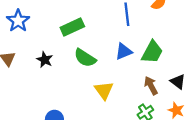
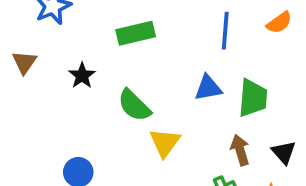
green trapezoid: (152, 52) -> (253, 98), turned -35
green semicircle: (85, 58) -> (134, 105), moved

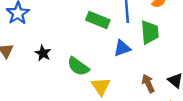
green rectangle: (136, 33) -> (98, 20), moved, turned 45
green trapezoid: (253, 98) -> (150, 32), moved

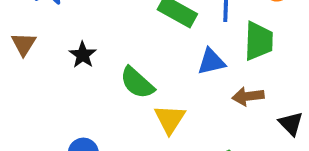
brown arrow: (148, 83) -> (248, 96), moved, turned -78

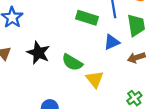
black star: (83, 55) -> (38, 53), size x1.5

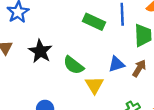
blue triangle: (112, 42) -> (117, 64), moved
brown arrow: (136, 58) -> (139, 68), turned 133

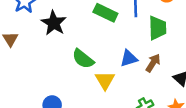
black star: (40, 51) -> (54, 23), moved

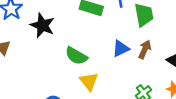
yellow triangle: (105, 80) -> (89, 81), moved

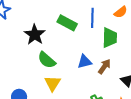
black star: (42, 25) -> (35, 34), moved

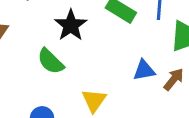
green semicircle: (47, 60) -> (51, 61), moved

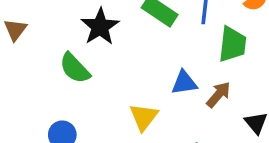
yellow triangle: (94, 101) -> (144, 117), moved

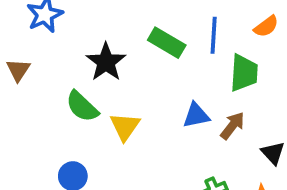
yellow triangle: (144, 117) -> (125, 126), moved

